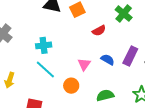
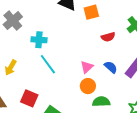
cyan cross: (44, 45) -> (39, 40), moved
orange circle: (71, 86) -> (88, 86), moved

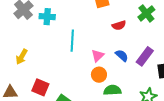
cyan cross: (39, 40) -> (47, 17), moved
cyan line: (48, 64) -> (72, 41), moved, turned 40

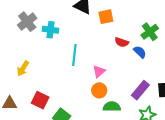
red semicircle: (119, 25) -> (122, 42), turned 32
blue semicircle: (122, 55) -> (140, 52), moved
purple rectangle: (145, 56) -> (140, 90), moved

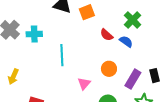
red semicircle: (122, 42) -> (107, 35), turned 32
pink triangle: (99, 71) -> (84, 84), moved
orange circle: (99, 90) -> (109, 69), moved

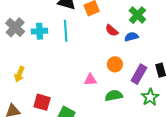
blue semicircle: (126, 41) -> (131, 37), turned -48
cyan line: (62, 55) -> (66, 31), moved
pink triangle: (84, 84) -> (90, 80), turned 48

